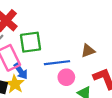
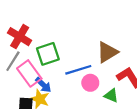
brown triangle: (88, 51) -> (107, 52), size x1.5

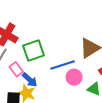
pink rectangle: (29, 73) -> (16, 69), size x0.6

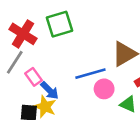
green square: (34, 50) -> (60, 24), moved

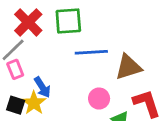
blue line: (90, 74) -> (91, 52), moved
pink rectangle: (34, 77) -> (15, 69), moved

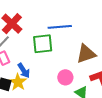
green square: (68, 21) -> (43, 44), moved
blue line: (91, 52) -> (60, 27), moved

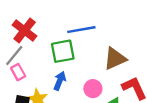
blue arrow: (24, 71) -> (60, 81), moved, turned -119

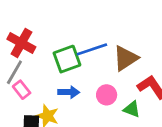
blue line: (81, 30) -> (92, 49), moved
blue arrow: (60, 81) -> (69, 92), turned 78

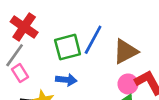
blue line: (92, 49) -> (93, 40), turned -48
pink circle: (107, 95) -> (128, 84), moved

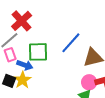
green square: (68, 47) -> (38, 52), moved
blue arrow: (66, 80) -> (25, 65), moved

